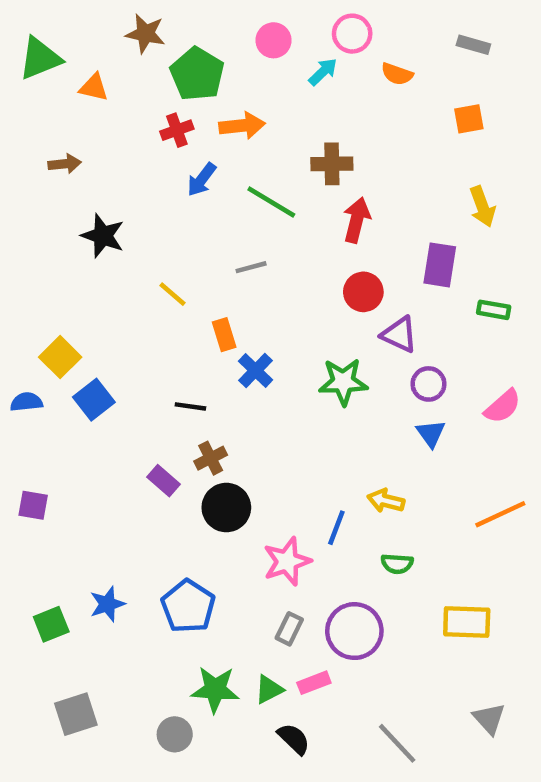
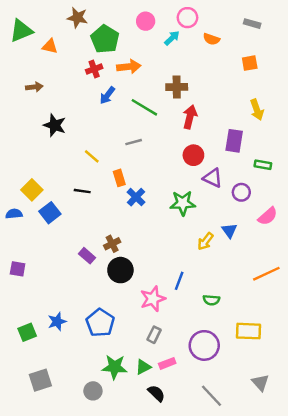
purple circle: (428, 384) -> (241, 192), moved
black line: (190, 406) -> (82, 191), moved
yellow arrow: (386, 501) -> (205, 241), moved, turned -66
purple circle: (354, 631) -> (204, 345), moved

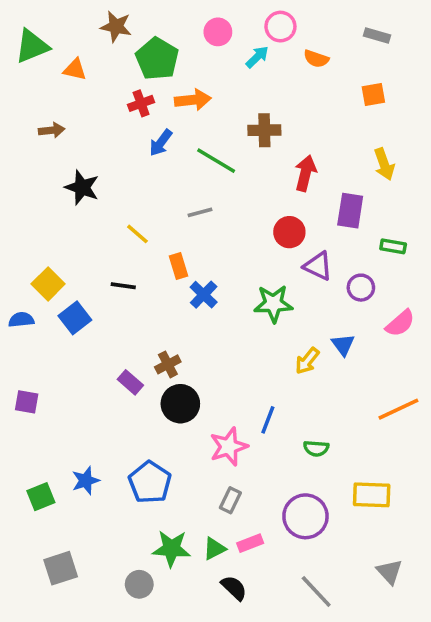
red arrow: (190, 117) -> (305, 173), moved

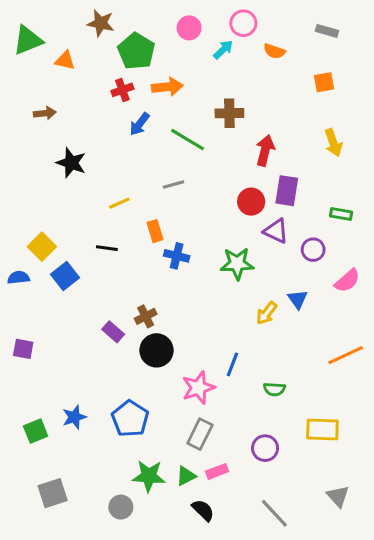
purple rectangle: (350, 211) -> (287, 191), moved
yellow line: (137, 234) -> (119, 203), turned -65
blue cross: (204, 295) -> (177, 256), turned -30
gray rectangle: (230, 500) -> (200, 434), size x1.4
purple circle: (305, 516) -> (265, 448), size x0.7

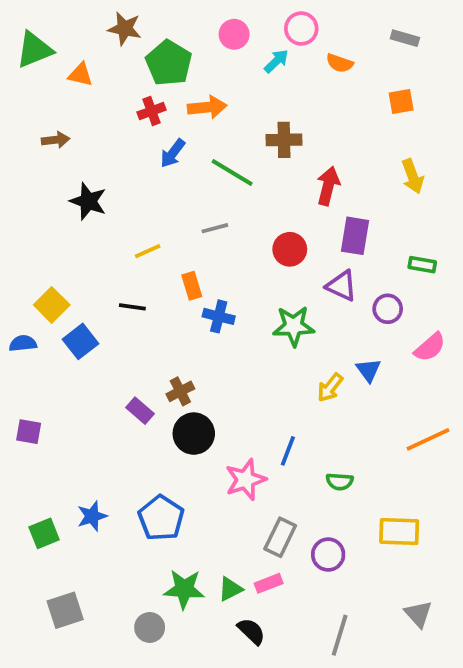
red circle: (251, 202) -> (290, 249), moved
gray rectangle: (200, 434) -> (280, 537), moved
gray line: (274, 513) -> (340, 635), turned 60

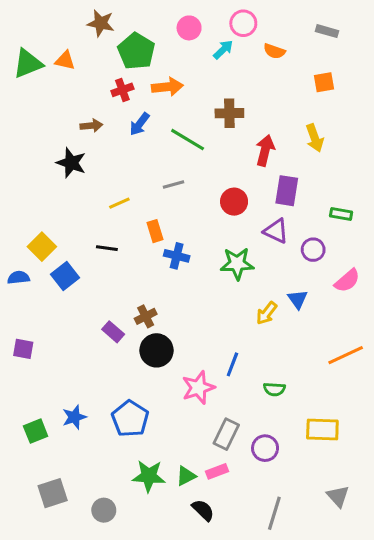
green triangle: (34, 50) -> (28, 64), moved
brown arrow: (56, 140) -> (91, 126), moved
yellow arrow: (413, 176) -> (315, 138), moved
gray circle: (150, 627) -> (104, 510), moved

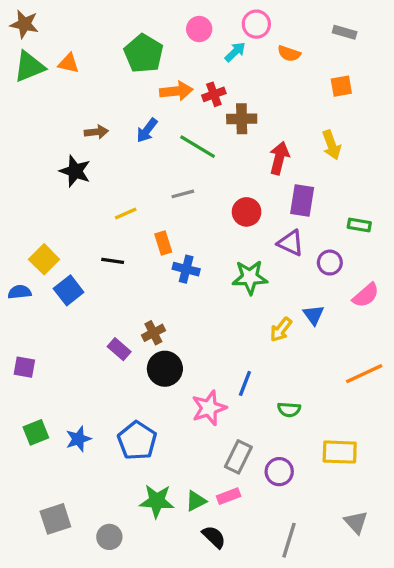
brown star: (101, 23) -> (24, 24), moved
red cross: (122, 90) -> (214, 94), moved
green square: (36, 431) -> (36, 432), moved

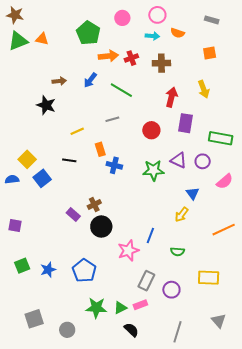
cyan arrow: (235, 52) -> (152, 36), moved, turned 48
brown cross: (242, 119) -> (161, 63), moved
green rectangle: (359, 225) -> (221, 138), size x1.6
purple triangle: (291, 243) -> (179, 160), moved
yellow arrow: (281, 330) -> (182, 214), moved

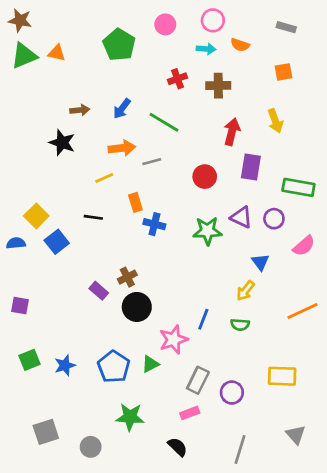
orange arrow: (108, 56) -> (122, 148), moved
green semicircle: (177, 252) -> (240, 325), moved
green triangle: (120, 308) -> (150, 364), moved

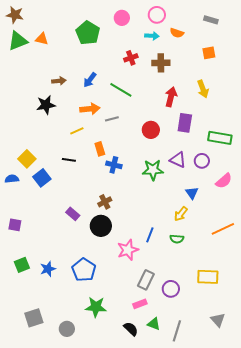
black star: (62, 143) -> (46, 105), turned -30
brown cross: (127, 277) -> (105, 202), moved
green triangle: (150, 364) -> (154, 324), moved, turned 48

